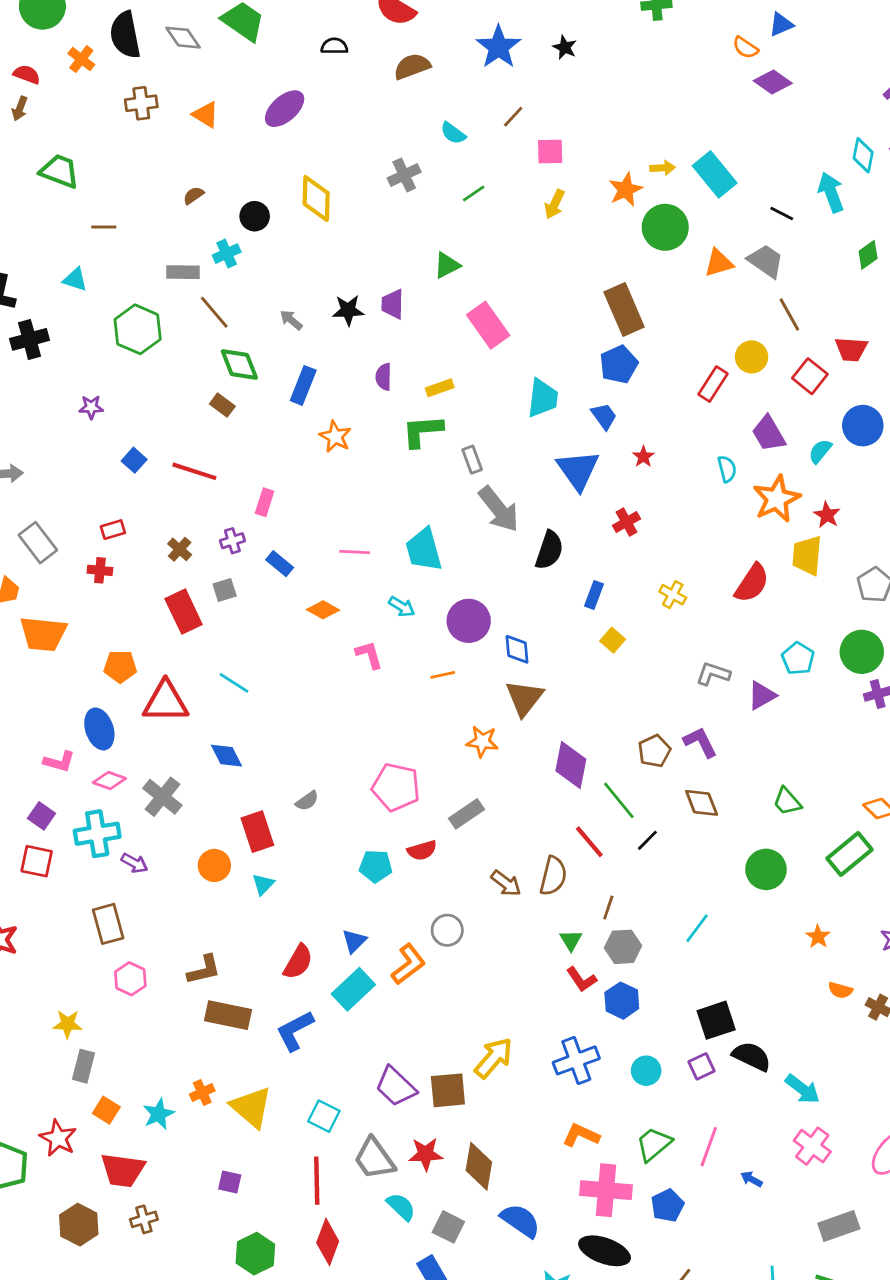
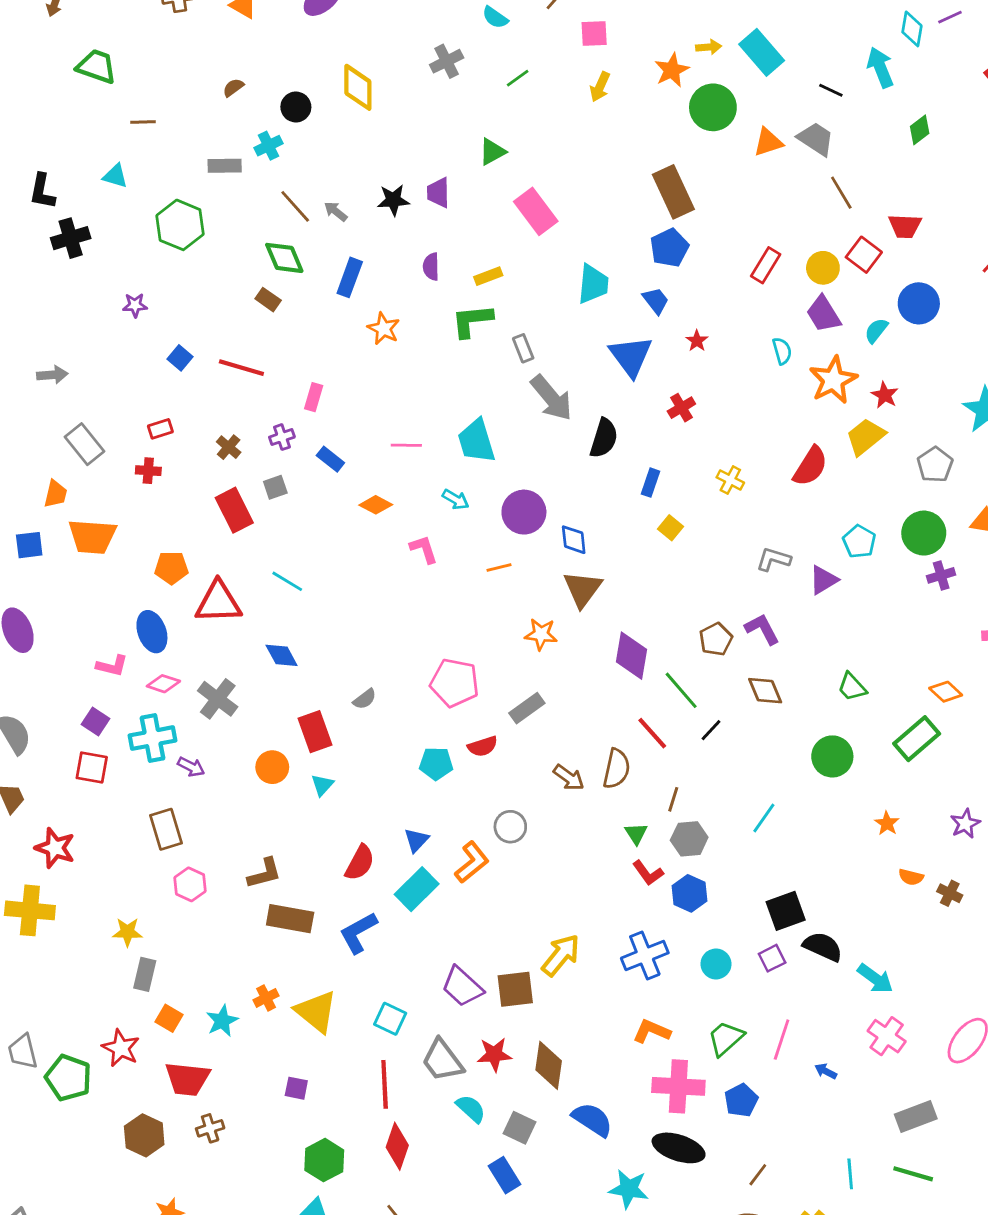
brown line: (214, 312) -> (295, 206), moved
yellow circle: (752, 357) -> (823, 268), moved
yellow trapezoid: (807, 555) -> (866, 437), turned 48

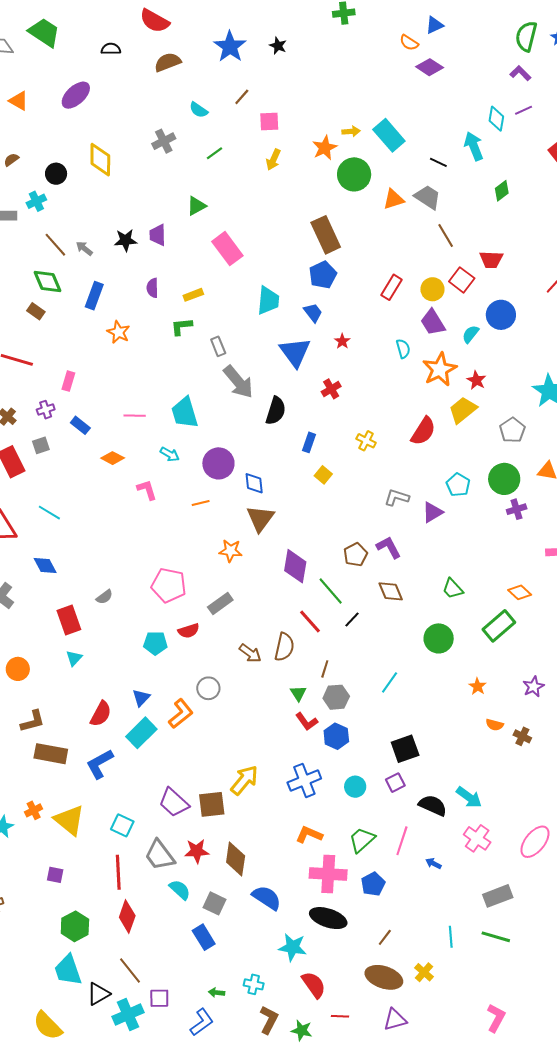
green L-shape: (472, 321) -> (182, 327), size x0.7
orange circle: (272, 767) -> (18, 669), moved
black semicircle: (823, 947) -> (433, 805), moved

